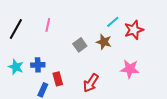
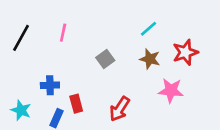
red star: (134, 30) -> (185, 52), moved
brown star: (104, 42) -> (150, 59), moved
cyan star: (16, 67) -> (21, 110), moved

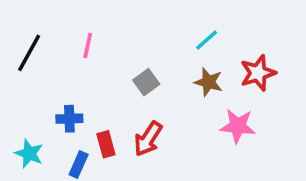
red arrow: (120, 109) -> (148, 139), moved

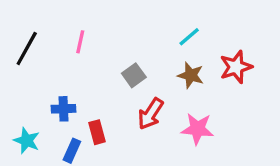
pink star: (238, 126) -> (197, 129), moved
red arrow: (148, 139) -> (151, 114), moved

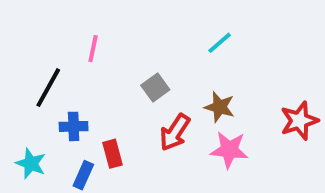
black line: (27, 49) -> (48, 88), moved
red star: (236, 67) -> (299, 121), moved
brown star: (191, 75) -> (220, 107), moved

